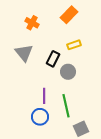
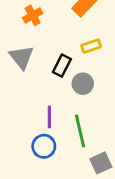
orange cross: (32, 23) -> (33, 15), turned 32

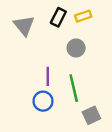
black rectangle: (62, 66) -> (58, 17), moved

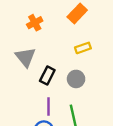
black rectangle: (58, 17) -> (47, 75), moved

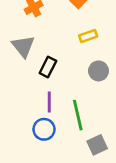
gray circle: (76, 79) -> (98, 71), moved

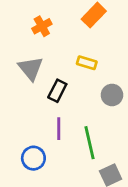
yellow rectangle: (88, 36) -> (87, 63), moved, turned 36
blue circle: (44, 129) -> (33, 158), moved

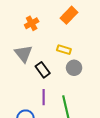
black rectangle: (57, 91) -> (43, 70), turned -63
gray circle: (112, 95) -> (74, 68), moved

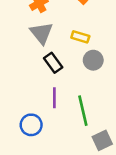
gray triangle: (23, 54) -> (41, 33), moved

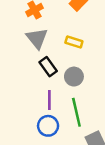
gray circle: (93, 60) -> (74, 77), moved
blue circle: (31, 125) -> (48, 126), moved

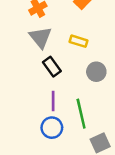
gray circle: (74, 77) -> (96, 72), moved

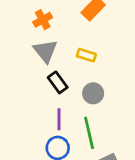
gray circle: (96, 72) -> (93, 93), moved

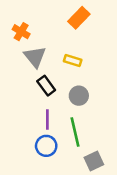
orange cross: (43, 20) -> (21, 32), moved, turned -30

